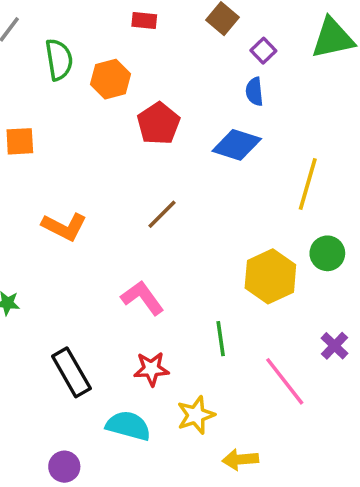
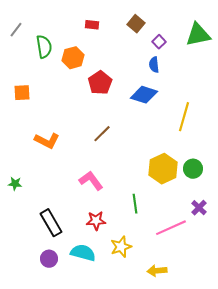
green circle: (327, 253) -> (193, 169), moved
pink line: (285, 381) -> (171, 228), turned -76
yellow arrow: (240, 459) -> (157, 271), moved
purple circle: (64, 467) -> (49, 259), moved

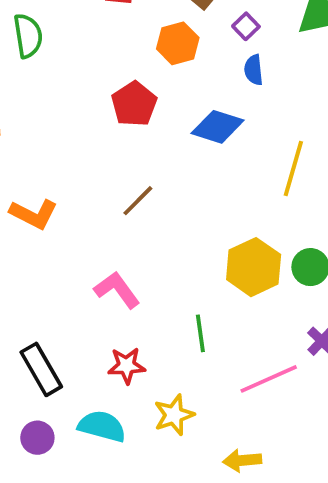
orange hexagon: (73, 58) -> (178, 43), moved
blue semicircle: (154, 65) -> (254, 70), moved

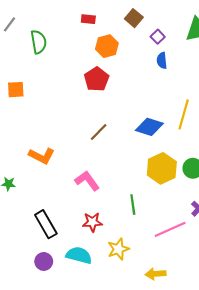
orange hexagon: (178, 43) -> (107, 46), moved
blue diamond: (218, 127) -> (149, 127), moved
orange L-shape: (34, 214) -> (42, 156), moved

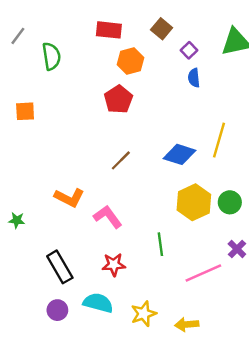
red rectangle: (88, 19) -> (109, 30), size x1.5
orange L-shape: (42, 156) -> (69, 198), moved
yellow star: (118, 249) -> (144, 314), moved

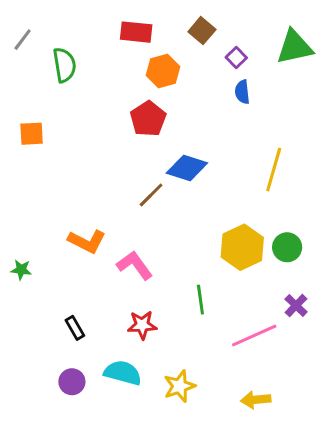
blue diamond: (180, 154) -> (187, 168), moved
black rectangle: (60, 267) -> (75, 328), size x0.6
yellow arrow: (187, 324) -> (256, 400), moved

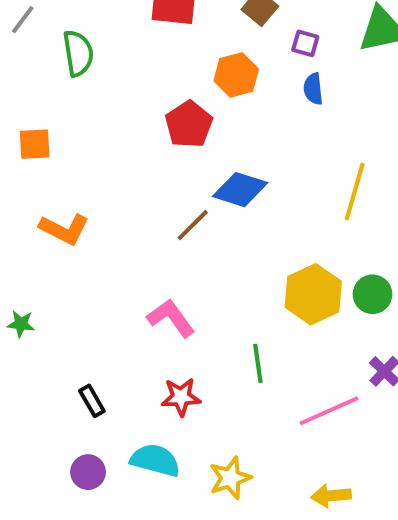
purple square: (236, 57) -> (305, 43), turned -30
orange hexagon: (163, 71) -> (236, 75), moved
orange L-shape: (87, 241) -> (64, 229), moved

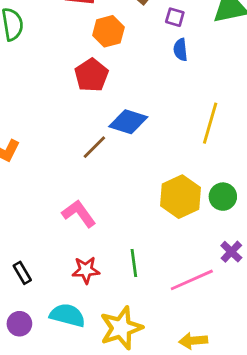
orange hexagon: (236, 75) -> (108, 31), moved
green line: (258, 363) -> (134, 263), moved
yellow star: (230, 478) -> (121, 328), size x1.4

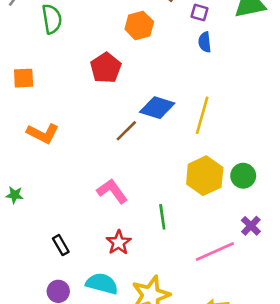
red pentagon: (91, 75) -> (106, 68), moved
yellow line: (210, 123) -> (202, 115), moved
green line: (134, 263) -> (162, 217), moved
red star: (86, 270) -> (119, 243), turned -30

